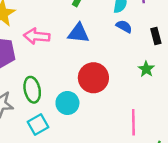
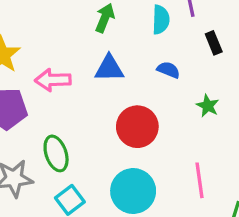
blue semicircle: (124, 26) -> (168, 70), moved
black rectangle: (156, 36) -> (214, 43), moved
cyan circle: (67, 103) -> (133, 191), moved, size x1.4

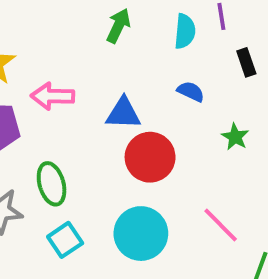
blue triangle: (109, 68) -> (123, 113), moved
pink line: (199, 180) -> (221, 225), turned -40

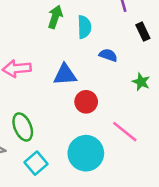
cyan semicircle: (185, 31) -> (84, 27), moved
red circle: (150, 157) -> (86, 102), size x0.7
pink line: (221, 225) -> (125, 132), moved

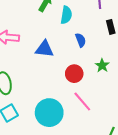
blue semicircle: (108, 55) -> (81, 40), turned 40
red circle: (86, 102) -> (74, 74), moved

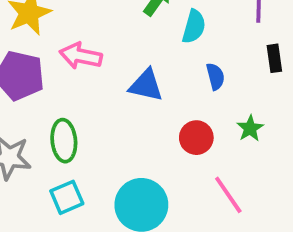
pink line: (82, 102) -> (228, 195), moved

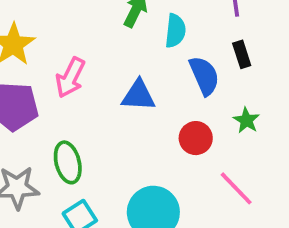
pink arrow: (81, 56) -> (70, 78), turned -66
black rectangle: (274, 58) -> (242, 54), moved
blue semicircle: (215, 76) -> (204, 76), size x1.5

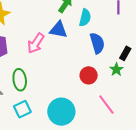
black rectangle: (242, 54) -> (125, 53), moved, turned 40
pink arrow: (70, 78) -> (36, 43), moved
blue triangle: (139, 95) -> (58, 30), moved

